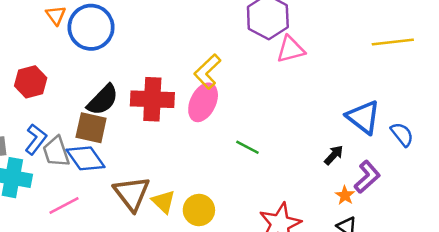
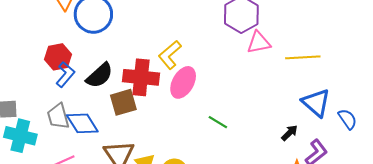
yellow line: (393, 42) -> (303, 57), moved
yellow L-shape: (207, 72) -> (170, 55), moved
red hexagon: (31, 82) -> (58, 57), moved
brown square: (91, 128) -> (123, 102), moved, turned -32
blue L-shape: (36, 139) -> (65, 74), moved

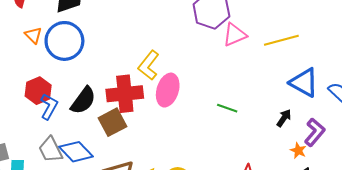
green line: (218, 122) -> (227, 108), moved

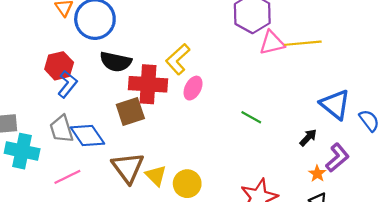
yellow line: (281, 40) -> (303, 43), moved
pink ellipse: (168, 90) -> (193, 88), size x0.7
black semicircle: (83, 100) -> (116, 62), moved, turned 56

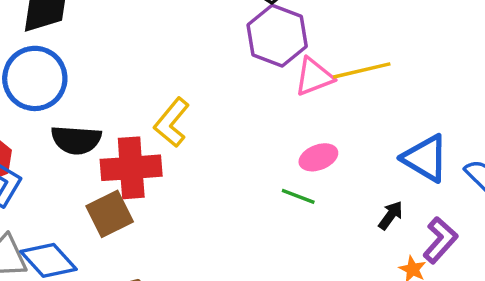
pink ellipse: (193, 88) -> (318, 157), moved, turned 50

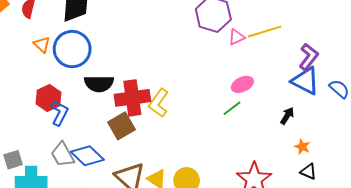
pink triangle: (314, 77) -> (237, 37), size x0.7
yellow L-shape: (172, 122) -> (159, 103), moved
green line: (298, 196) -> (232, 108), turned -54
purple L-shape: (440, 240) -> (309, 57), moved

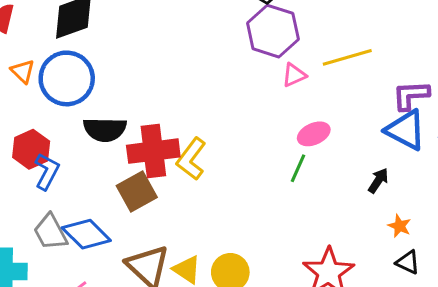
pink triangle: (237, 37) -> (294, 75), moved
purple L-shape: (309, 57) -> (411, 95), turned -132
green line: (232, 108) -> (298, 168), turned -30

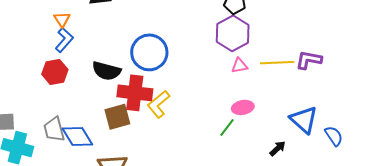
blue circle: (67, 78) -> (149, 52), moved
purple L-shape: (411, 95) -> (309, 60), moved
blue L-shape: (47, 171) -> (64, 40), moved

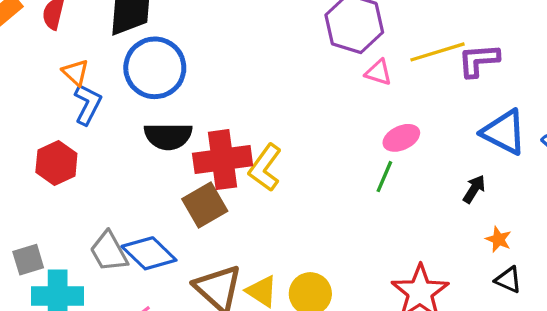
blue circle: (149, 52) -> (155, 68), moved
purple L-shape: (309, 60) -> (479, 60), moved
pink triangle: (239, 66) -> (378, 72), turned 42
red hexagon: (55, 72) -> (56, 163), moved

